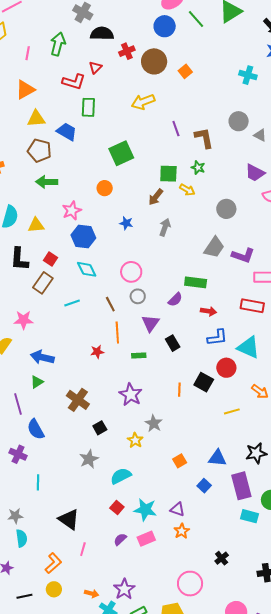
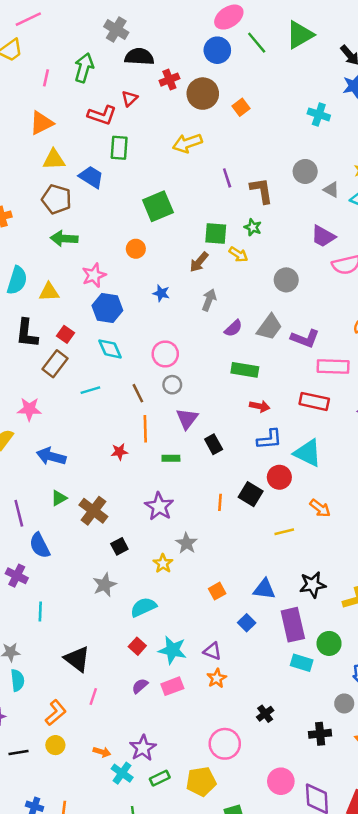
purple semicircle: (175, 300) -> (233, 328), moved
green triangle: (37, 382) -> (59, 498), moved

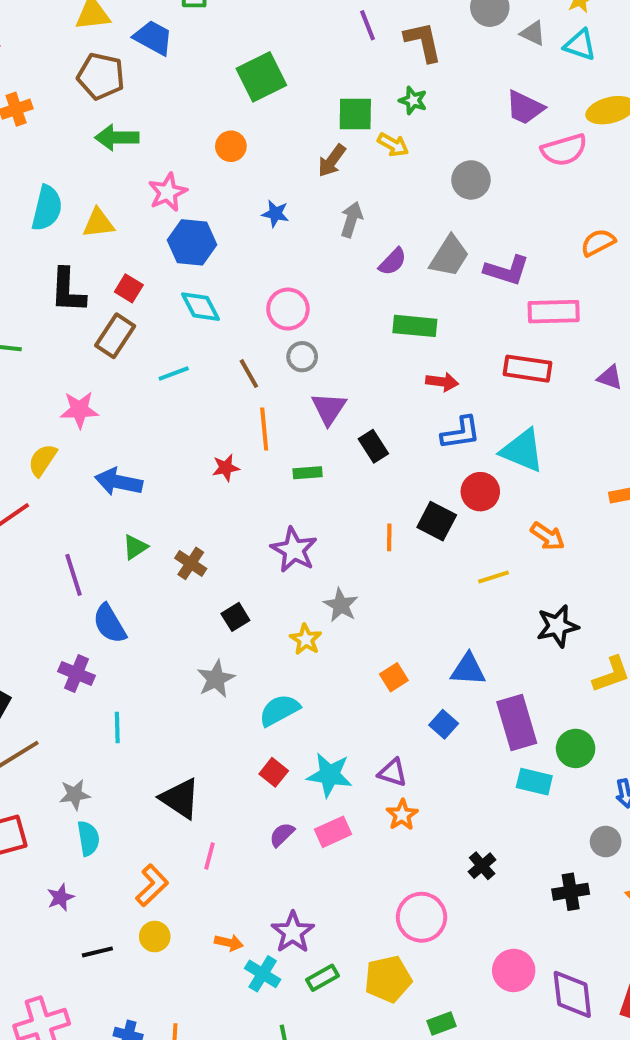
brown cross: (93, 511) -> (191, 563), size x0.7
black star: (313, 585) -> (557, 626), moved

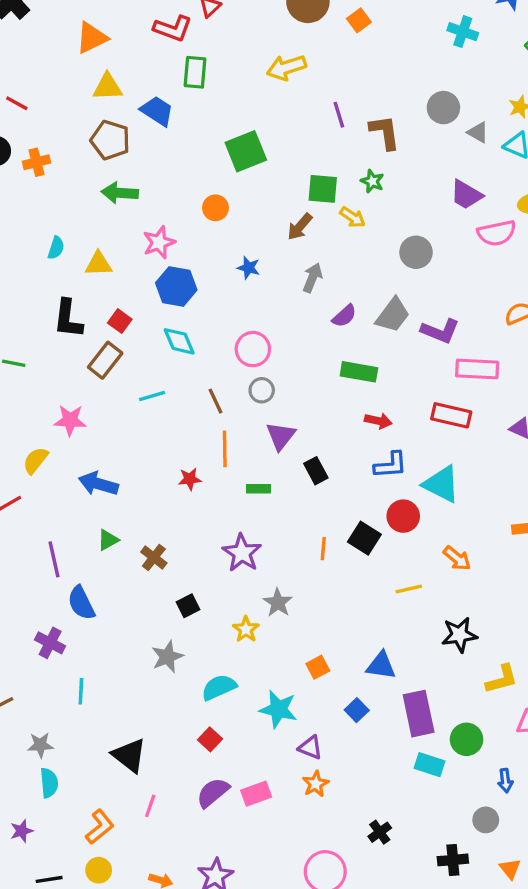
cyan semicircle: (47, 208) -> (56, 248), size x0.6
cyan star: (329, 775) -> (278, 709), moved
purple semicircle: (282, 835) -> (213, 793), size x1.5

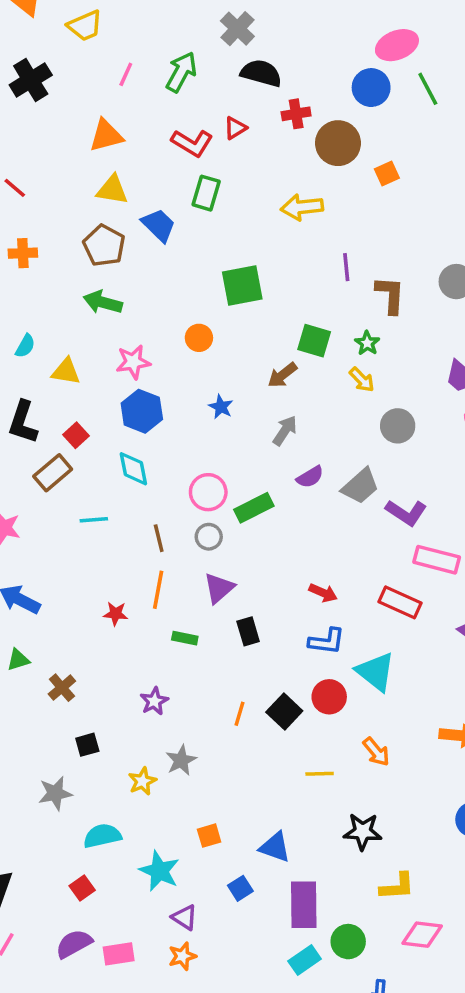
yellow arrow: (353, 217) -> (362, 380), moved
green rectangle: (359, 372) -> (254, 508), moved, turned -48
purple star: (242, 553) -> (154, 701), size x0.7
cyan rectangle: (430, 765) -> (305, 960), turned -64

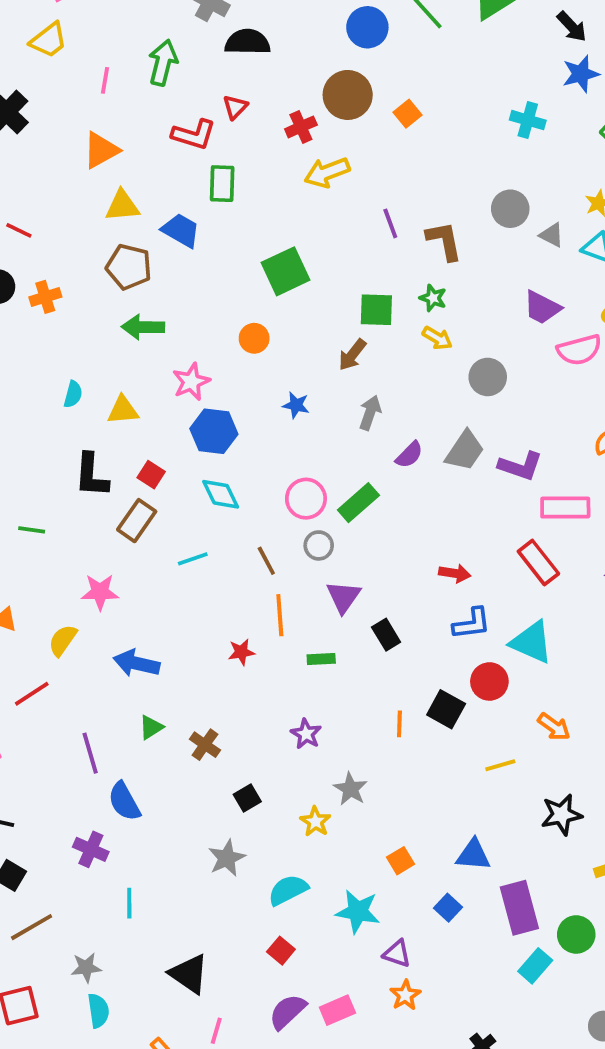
red cross: (296, 114) -> (301, 127), moved
red rectangle: (400, 602) -> (538, 562), turned 42

